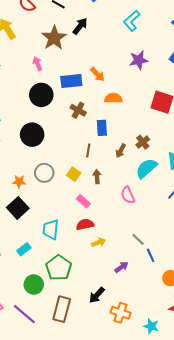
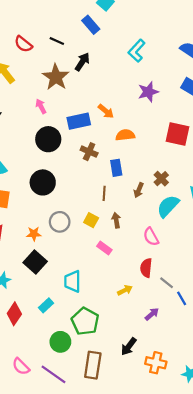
red semicircle: (85, 225) -> (146, 268), moved, turned -66

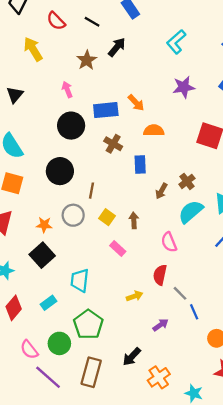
brown star: (56, 77) -> (87, 60), size x0.7
brown line: (104, 193) -> (92, 191), moved
orange cross: (156, 363) -> (159, 377), turned 36
pink semicircle: (21, 366) -> (29, 350), moved

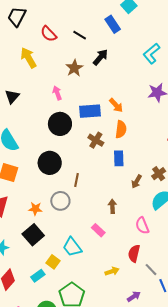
orange semicircle: (154, 131) -> (121, 129), moved, turned 96
yellow square: (107, 217) -> (53, 262), moved
cyan trapezoid: (80, 280) -> (72, 247), moved, turned -45

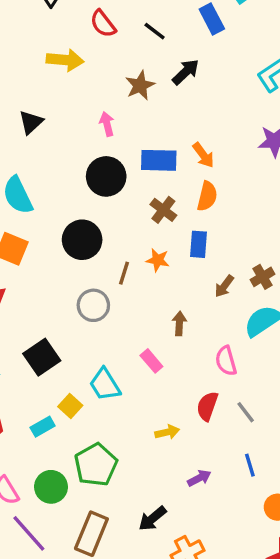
yellow arrow: (28, 58) -> (65, 60), turned 120
orange star: (35, 209) -> (158, 260), moved
gray line: (151, 270) -> (246, 412), moved

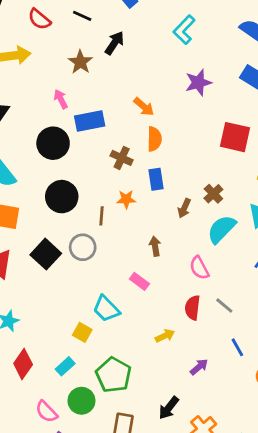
blue rectangle: (159, 160) -> (90, 121), moved
black circle: (106, 176) -> (53, 143), moved
black square: (42, 357) -> (46, 254), moved
cyan rectangle: (43, 427) -> (65, 366), moved

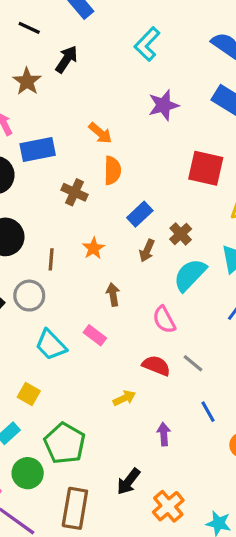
blue rectangle: (156, 179) -> (140, 214), moved, turned 55
orange star: (126, 199) -> (93, 248), moved, turned -30
red semicircle: (193, 308) -> (156, 366), turned 105
cyan trapezoid: (106, 309) -> (51, 345), moved
purple arrow: (199, 367) -> (164, 434), turned -54

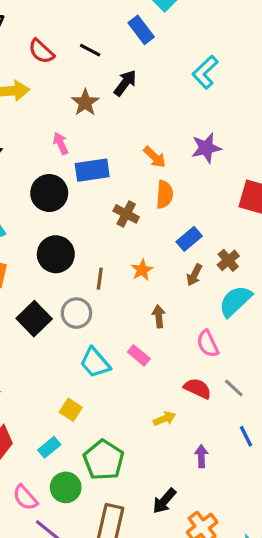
purple star: (163, 105) -> (206, 148), moved

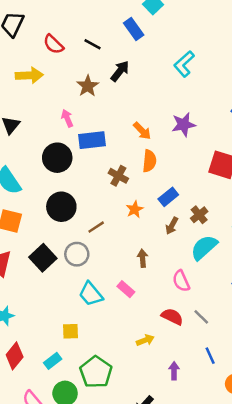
orange star: (142, 270) -> (135, 209), moved
brown line: (100, 279) -> (96, 227), turned 48
yellow square: (71, 410) -> (71, 331), turned -36

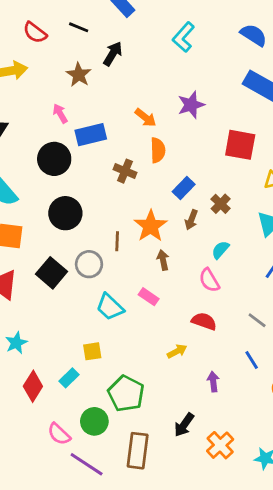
orange star: (135, 209) -> (151, 226), moved, size x1.6
brown line: (96, 227) -> (117, 241), moved, turned -48
cyan semicircle: (204, 247) -> (220, 250), moved, size x0.6
gray line: (201, 317) -> (257, 320), moved
cyan rectangle: (53, 361) -> (69, 378), moved

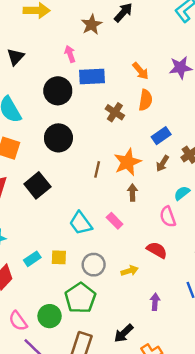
gray circle: (89, 264) -> (94, 265), moved
cyan rectangle: (69, 378) -> (32, 259), moved

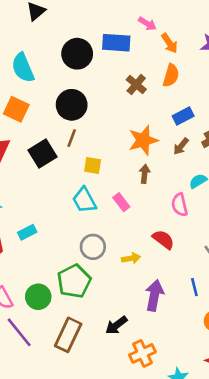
pink arrow: (70, 54) -> (147, 24), moved, turned 133
brown line: (97, 169) -> (72, 138), moved
yellow square: (59, 257) -> (93, 165), moved
purple arrow: (155, 302) -> (154, 295), size x1.6

